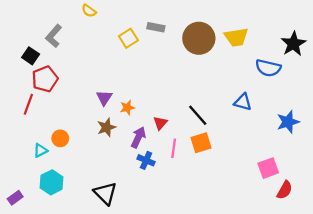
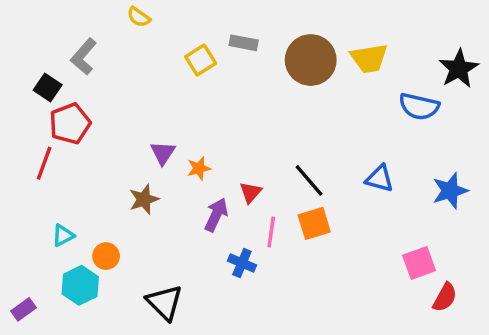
blue triangle: (243, 102) -> (380, 179), moved
brown star: (106, 127) -> (144, 199), moved
orange circle: (60, 138) -> (106, 256), moved
blue cross: (146, 160) -> (242, 263), moved

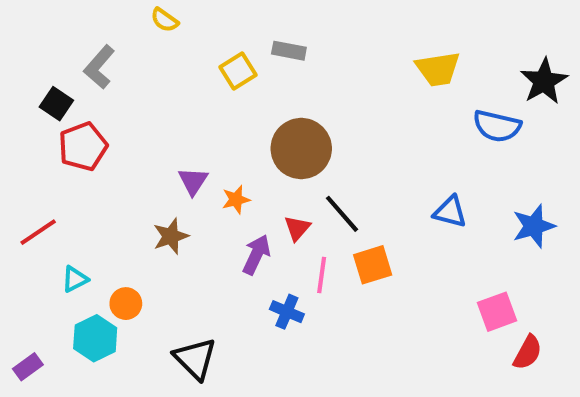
brown circle: (311, 60) -> (301, 149), moved
red line: (44, 163) -> (38, 232), moved, turned 36
black line: (309, 180) -> (342, 214), moved

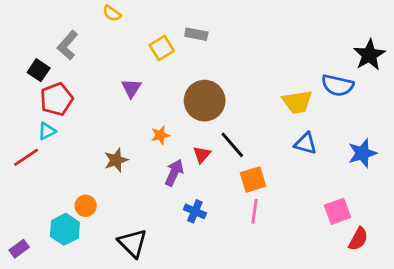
yellow trapezoid: (438, 69) -> (297, 102), moved
purple triangle: (193, 181) -> (131, 88), moved
pink line: (322, 275) -> (254, 211), moved
cyan triangle: (75, 279) -> (47, 131), moved

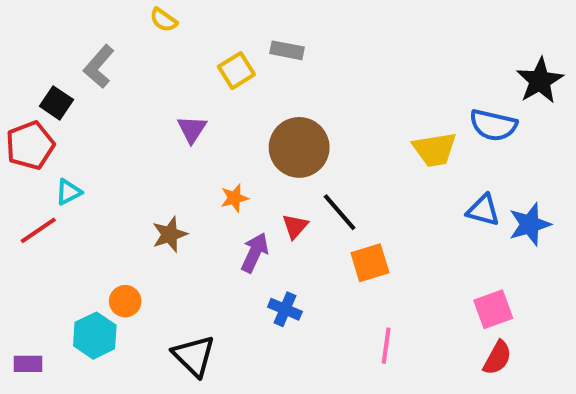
red pentagon: (57, 99) -> (30, 145), moved
blue triangle: (306, 143) -> (483, 210), moved
pink line: (254, 211) -> (386, 346), moved
red semicircle: (358, 239) -> (497, 358), moved
purple rectangle: (19, 249) -> (28, 364), turned 36

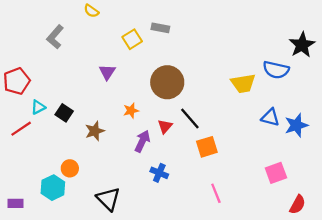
black square: (56, 103) -> (64, 113), moved
pink line: (386, 346) -> (216, 193), turned -30
red semicircle: (497, 358) -> (297, 205), moved

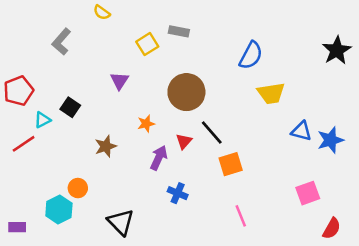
blue semicircle: (276, 70) -> (251, 55), moved, turned -75
black square: (64, 113) -> (70, 107), moved

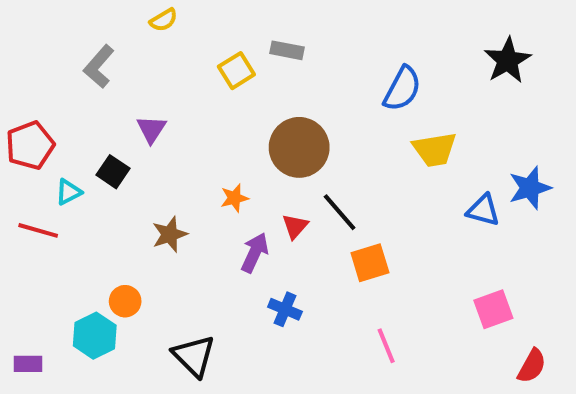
yellow semicircle: (102, 12) -> (164, 20), turned -66
black star: (337, 50) -> (508, 60), moved
purple triangle: (120, 81) -> (151, 129), moved
blue star: (330, 140) -> (530, 188), moved
red line: (24, 144) -> (38, 230), turned 50

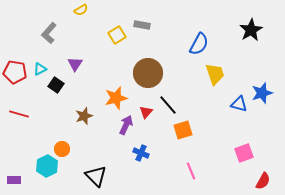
red pentagon: (30, 145) -> (15, 72), turned 30
yellow trapezoid: (435, 149) -> (215, 74), turned -100
cyan triangle: (68, 192) -> (40, 69), moved
orange star: (234, 198) -> (116, 98), size x1.6

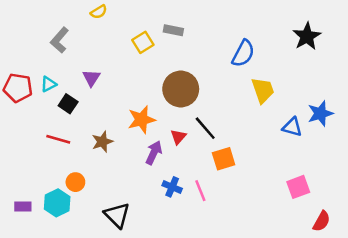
red line: (19, 114) -> (58, 139), moved
pink line: (191, 171) -> (200, 191), moved
purple rectangle: (14, 180) -> (23, 207), moved

